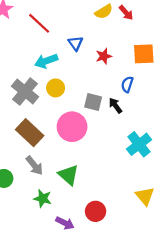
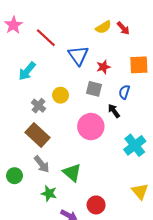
blue triangle: (76, 43) -> (78, 55), size x1.5
cyan arrow: (46, 61) -> (27, 71), moved, turned -30
gray cross: (25, 91) -> (39, 106), moved, size x0.6
gray square: (93, 102) -> (94, 89), moved
pink circle: (72, 127) -> (91, 127), moved

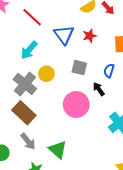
red star: (103, 67) -> (90, 36), moved
cyan arrow: (27, 71) -> (29, 50), moved
gray cross: (39, 106) -> (25, 84), size x1.6

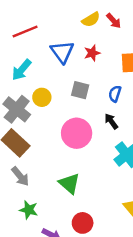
red line: (32, 17) -> (25, 31), turned -65
black arrow: (99, 89) -> (111, 121), moved
green triangle: (58, 150) -> (69, 183), moved

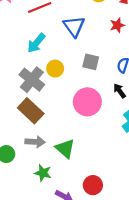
red star: (92, 53) -> (117, 25), moved
gray arrow: (20, 176) -> (35, 142), turned -48
green triangle: (69, 183) -> (65, 149), moved

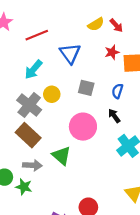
green triangle: (65, 149) -> (61, 156), moved
green star: (43, 173) -> (24, 187), moved

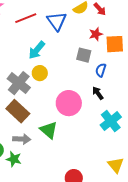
blue triangle: (70, 53) -> (57, 21), moved
cyan arrow: (33, 70) -> (37, 50), moved
gray square: (86, 88) -> (84, 55), moved

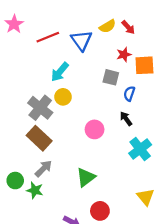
pink circle: (69, 103) -> (95, 129), size x0.7
green triangle: (49, 130) -> (86, 177), moved, turned 42
gray arrow: (22, 139) -> (43, 169), turned -48

